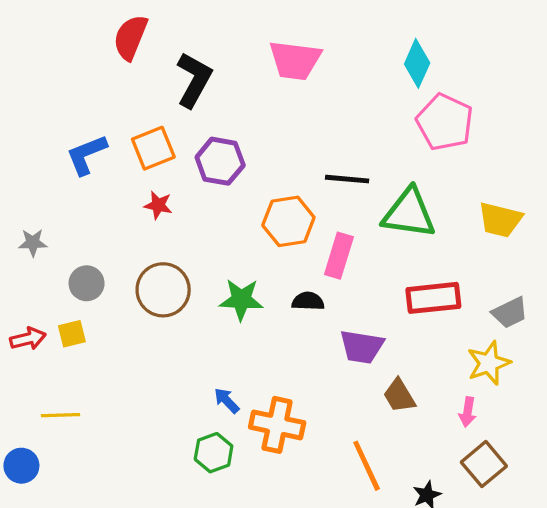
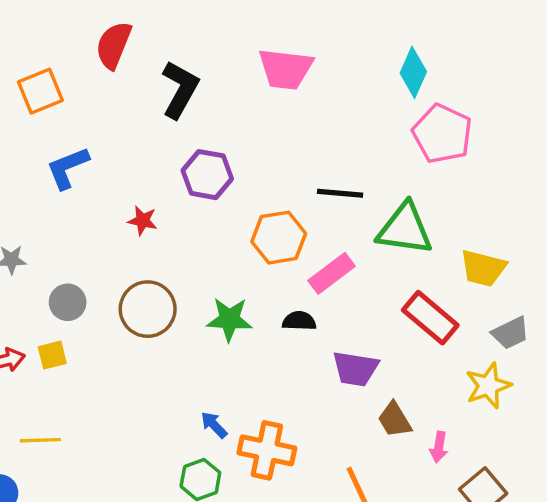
orange square: (153, 148) -> (40, 91), moved
yellow trapezoid: (500, 220) -> (483, 268), moved
pink rectangle: (339, 256) -> (332, 273), turned 36
red rectangle: (433, 298) -> (430, 318), turned 46
pink arrow: (468, 412) -> (439, 447), moved

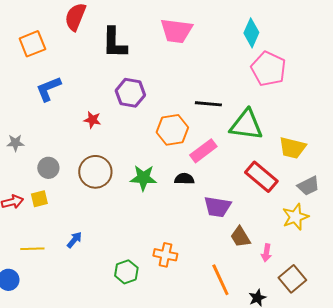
black L-shape: (180, 89) -> (114, 43), turned 152
blue arrow: (214, 425) -> (74, 240), moved, turned 84
orange cross: (267, 450) -> (165, 255), size x0.7

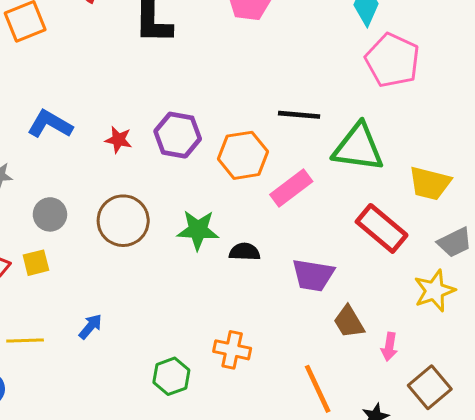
blue L-shape: (48, 89) -> (50, 124), moved, turned 52
purple hexagon: (130, 93) -> (178, 135), moved
black semicircle: (184, 179) -> (245, 252), moved

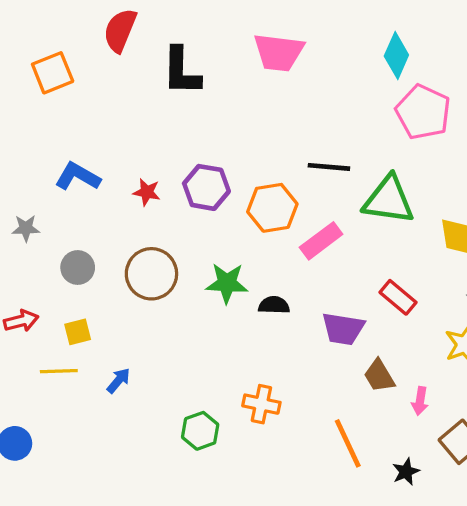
red rectangle: (382, 228) -> (398, 297), moved, size x0.7
yellow square: (36, 263) -> (78, 332), moved
yellow line: (25, 341) -> (59, 371), moved

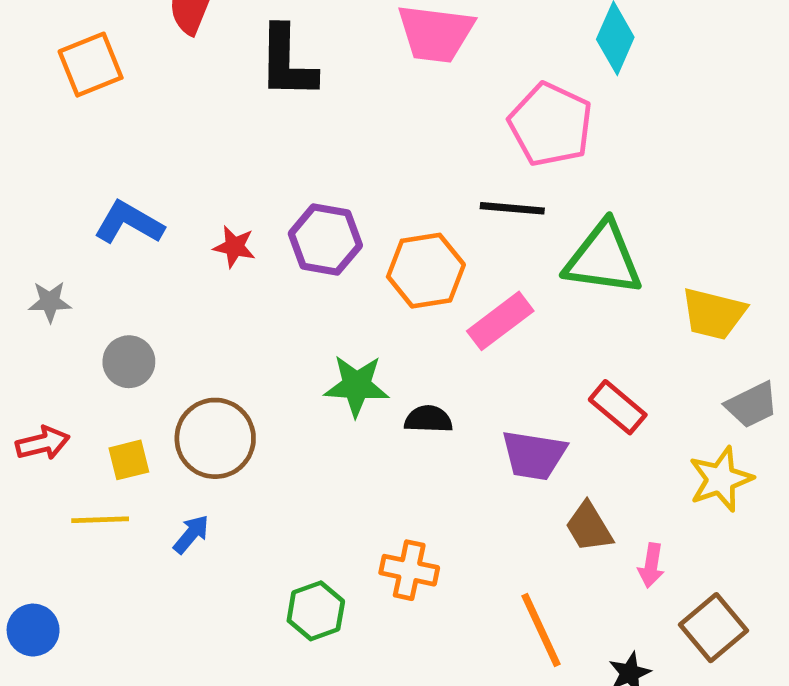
pink pentagon: (423, 112) -> (551, 124), moved
brown circle: (151, 274) -> (215, 438), moved

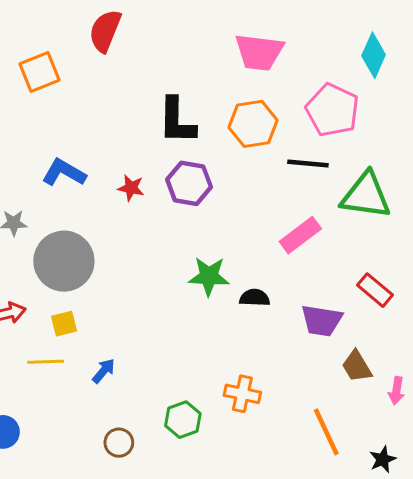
black L-shape: (287, 62) -> (177, 121), moved
orange hexagon: (426, 271) -> (253, 124), moved
gray circle: (129, 362) -> (64, 261), size x1.8
brown circle: (215, 438) -> (119, 443), moved, size x0.6

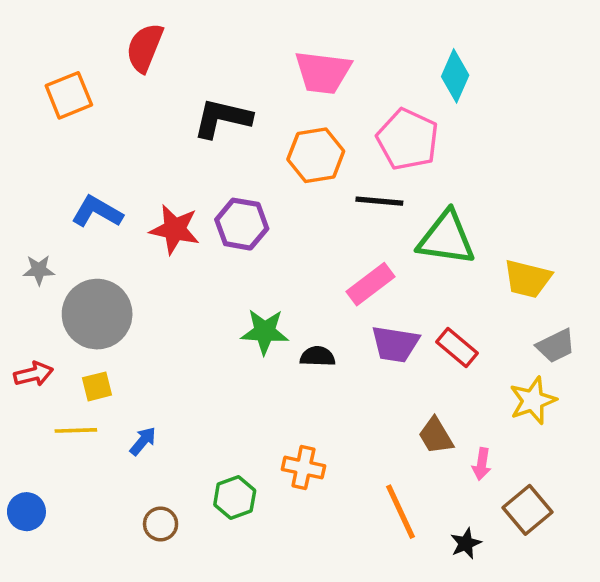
black L-shape: (177, 121) -> (222, 118), moved, turned 102
red star: (131, 188) -> (175, 229), size x1.6
purple trapezoid: (322, 321) -> (395, 344), moved

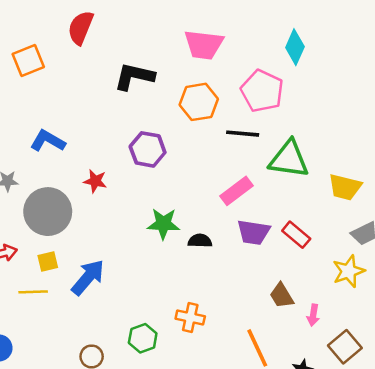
red star: (175, 229) -> (95, 181), moved, size x0.7
blue arrow: (143, 441) -> (88, 277), moved, size x1.8

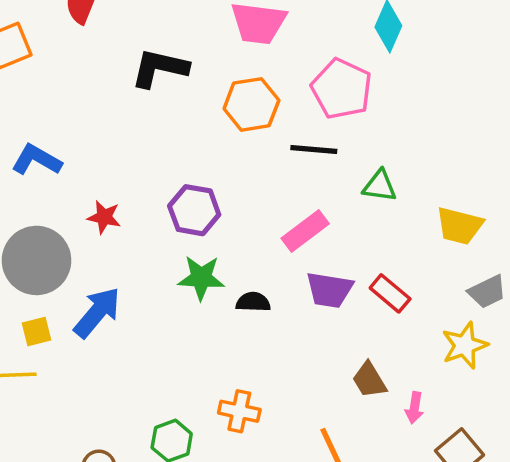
purple hexagon: (148, 149) -> (194, 210), moved
green triangle: (289, 159) -> (380, 186), size x0.6
blue arrow: (88, 277) -> (97, 312), moved

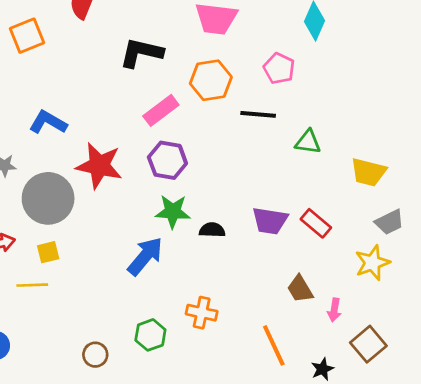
pink pentagon: (342, 89) -> (279, 68), size x0.7
red star: (104, 217) -> (99, 166), size x1.8
pink rectangle: (305, 231) -> (161, 110), moved
blue arrow: (97, 312) -> (145, 256), moved

